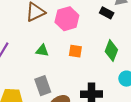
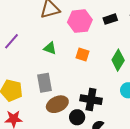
black rectangle: (107, 13) -> (110, 19), moved, turned -56

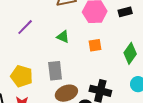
orange square: (82, 54) -> (95, 45), turned -32

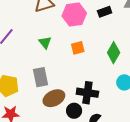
green triangle: (63, 37) -> (45, 42), turned 32

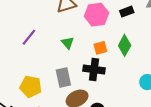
green diamond: (114, 53) -> (125, 45), moved
black cross: (87, 93) -> (94, 70), moved

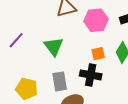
purple line: (29, 37) -> (16, 40), moved
green triangle: (68, 43) -> (54, 47), moved, size x1.5

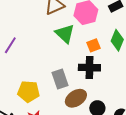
green triangle: (54, 47) -> (65, 34), moved

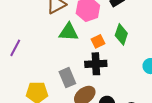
green triangle: (65, 34) -> (69, 32), turned -35

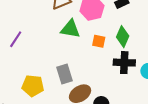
orange square: (98, 41) -> (99, 41), turned 32
black cross: (96, 64) -> (124, 63), moved

